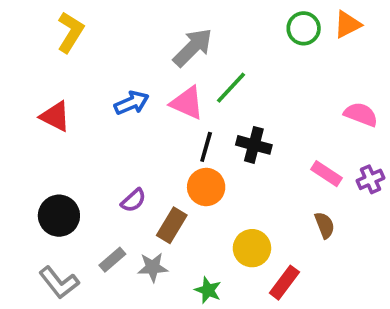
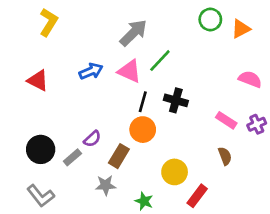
orange triangle: (348, 25) -> (241, 29), moved
gray rectangle: (112, 260) -> (72, 157), moved

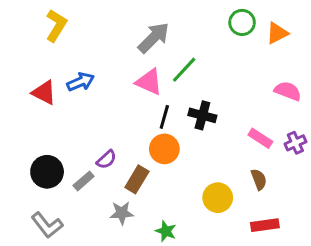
blue arrow: (91, 71) -> (81, 82), moved
yellow circle: (175, 172) -> (218, 198), moved
red rectangle: (197, 196) -> (265, 225), moved, turned 45

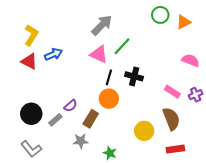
yellow L-shape: (56, 25) -> (31, 35), moved
brown semicircle: (259, 179) -> (171, 119), size x1.6

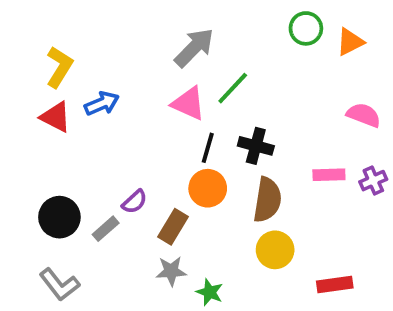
pink rectangle: (172, 92) -> (329, 175), turned -35
brown semicircle: (171, 119) -> (267, 200), moved, turned 30
gray star: (81, 141) -> (171, 271), moved

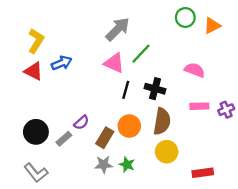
pink semicircle: (364, 115) -> (195, 70), moved
orange circle: (208, 188) -> (129, 126), moved
green star: (210, 292) -> (127, 165), moved

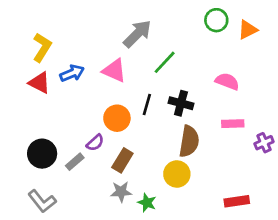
pink triangle: (114, 63) -> (114, 71), moved
purple cross: (226, 110) -> (264, 143), moved
orange circle: (129, 126) -> (117, 118), moved
yellow circle: (167, 152) -> (177, 174), moved
green star: (127, 165) -> (147, 203), moved

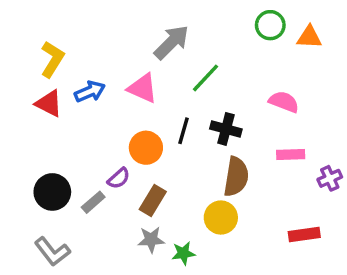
orange triangle: (248, 30) -> (309, 37), turned 30
red rectangle: (237, 201) -> (304, 235), moved
green star: (147, 203) -> (183, 253), turned -30

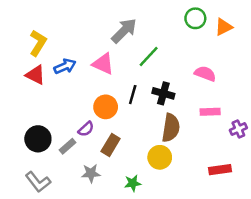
orange triangle: (309, 37) -> (224, 27), turned -30
gray star: (151, 240) -> (91, 173), moved

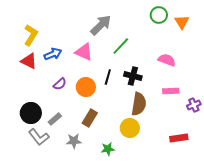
orange triangle: (224, 27) -> (182, 22), turned -35
purple semicircle: (86, 129) -> (60, 84), moved
gray L-shape: (38, 182) -> (39, 137), moved

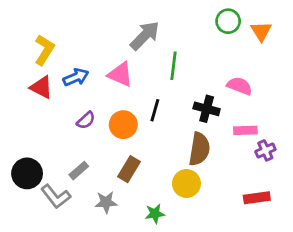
green line: (121, 46) -> (174, 66), turned -36
black cross: (133, 76) -> (207, 109), moved
purple cross: (194, 105) -> (265, 150), moved
black circle: (31, 113) -> (27, 173), moved

